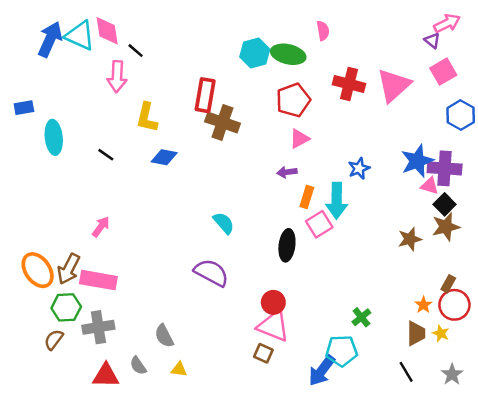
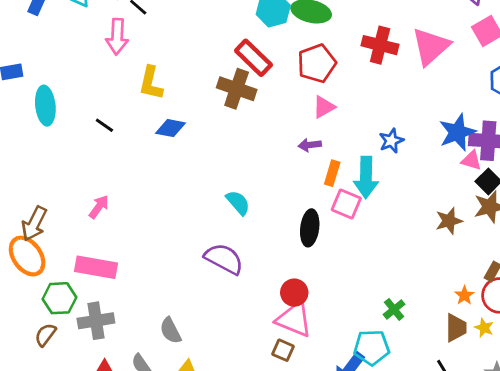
red rectangle: (205, 95) -> (253, 58), moved, turned -56
pink square: (319, 224) -> (346, 204), turned -35
brown arrow: (69, 269) -> (34, 224), moved

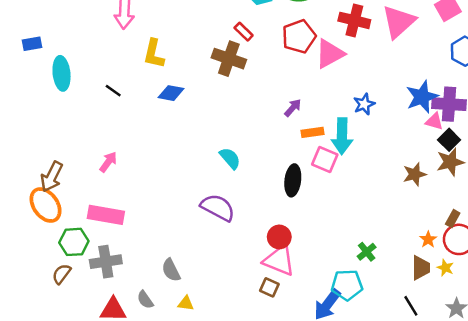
red rectangle: (253, 58) -> (244, 32), size x0.6
pink triangle: (324, 107) -> (330, 54), moved, size x1.5
purple arrow: (310, 145) -> (293, 108), turned 138
orange rectangle: (332, 173) -> (312, 132), turned 65

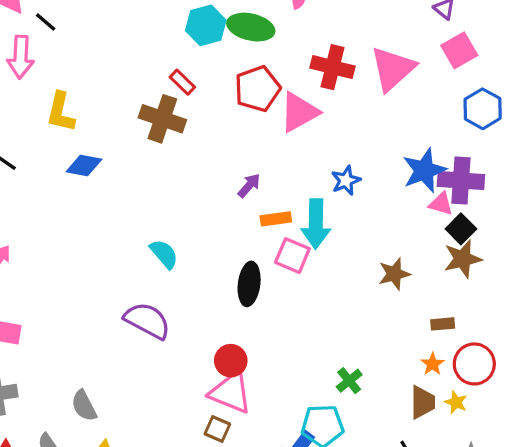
brown star: (415, 174) -> (394, 274), moved
brown rectangle: (453, 219) -> (443, 324), moved, turned 56

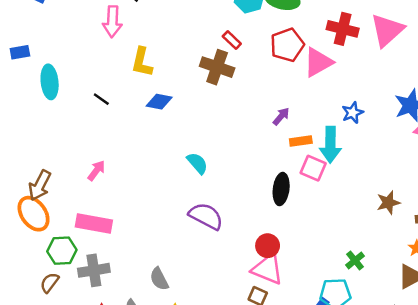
cyan semicircle: (164, 254) -> (197, 163), moved
brown star: (394, 274) -> (388, 203), moved

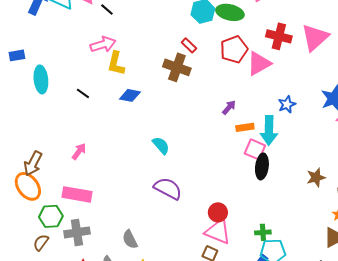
pink arrow: (112, 22) -> (103, 44), moved, turned -110
black ellipse: (281, 189) -> (262, 166), moved
green cross: (355, 260) -> (263, 232), moved, turned 35

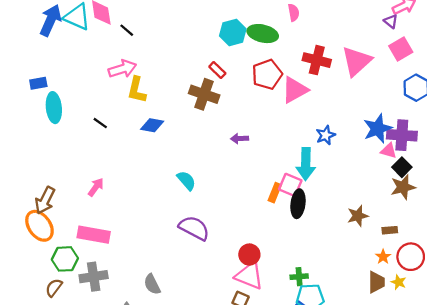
blue rectangle: (17, 55) -> (38, 83), moved
purple arrow: (229, 107) -> (239, 139), moved, turned -133
orange rectangle: (245, 127) -> (275, 193), moved, turned -60

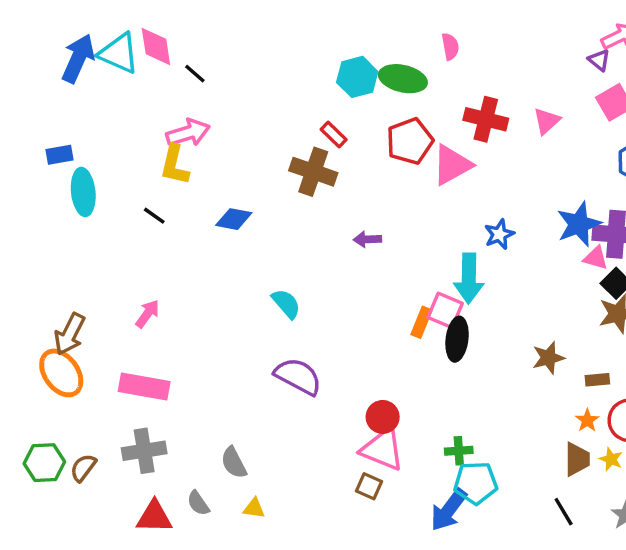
pink triangle: (357, 61) -> (547, 121), size x0.6
yellow L-shape: (137, 90) -> (175, 165), moved
green hexagon: (65, 259) -> (44, 463), moved

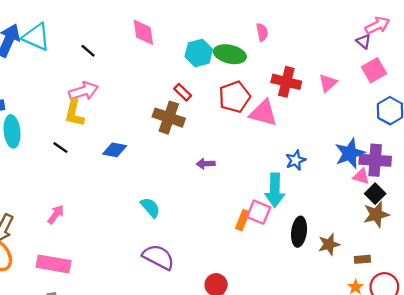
pink diamond: (156, 47) -> (143, 32), moved
pink triangle: (452, 165) -> (263, 113), turned 44
black ellipse: (457, 339) -> (299, 232), moved

